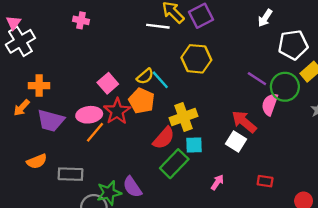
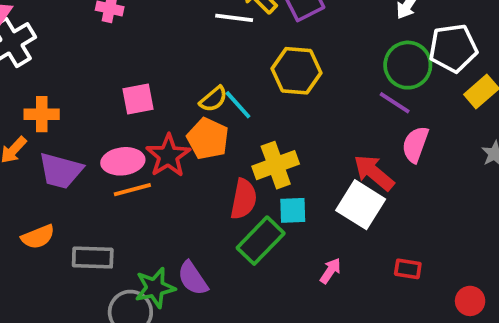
pink square: (108, 83) -> (138, 99), moved, turned 30
green circle: (285, 87) -> (408, 65), moved
orange line: (95, 132) -> (132, 190), turned 35
red semicircle: (164, 138) -> (244, 199), turned -30
white square: (236, 142) -> (361, 205), size x1.4

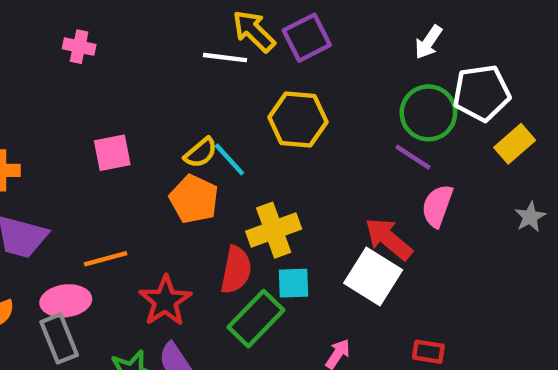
red star: (168, 156) -> (165, 301), moved
pink ellipse: (123, 161) -> (66, 301), moved
gray rectangle: (93, 258) -> (59, 338), turned 66

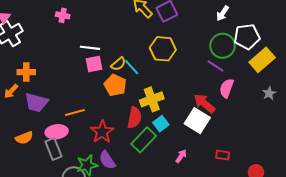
white line: (225, 58) -> (90, 48), moved
yellow rectangle: (515, 144) -> (262, 60), size x1.4
pink square: (112, 153) -> (94, 64), moved
cyan square: (294, 283) -> (161, 124), turned -35

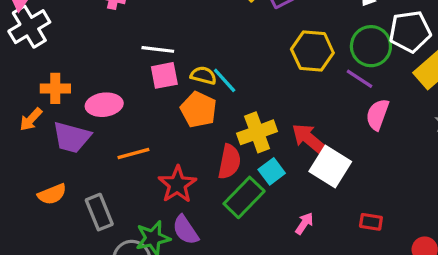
yellow hexagon: (163, 49) -> (312, 51), moved
yellow semicircle: (118, 64) -> (203, 75), turned -126
red arrow: (204, 103) -> (309, 139), moved
pink ellipse: (57, 132) -> (104, 105), moved

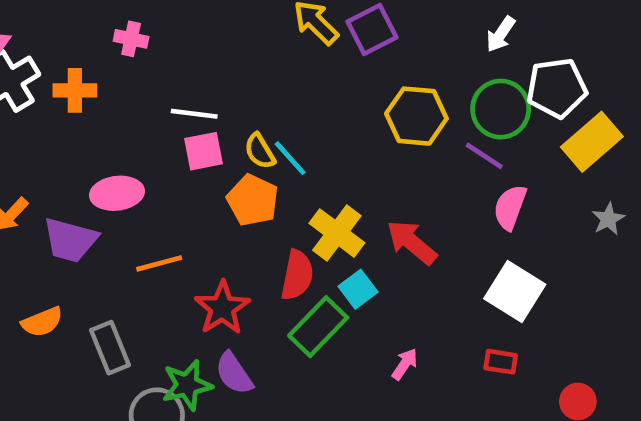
yellow semicircle: (203, 75) -> (260, 151), turned -135
orange cross: (55, 88) -> (75, 90), moved
yellow cross: (257, 132) -> (337, 233), turned -33
white square: (330, 167) -> (515, 292), moved

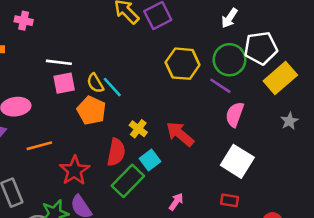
yellow cross: (337, 233) -> (138, 129), size x0.6

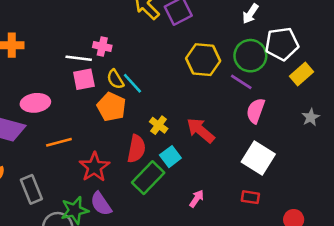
pink cross: (24, 21) -> (102, 46), moved
yellow rectangle: (280, 78) -> (301, 74), size x0.7

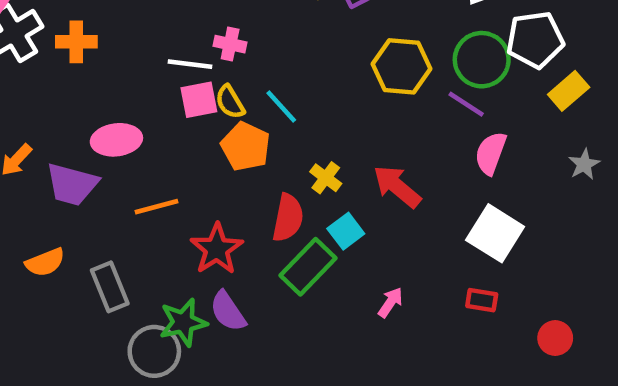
yellow semicircle: (115, 79) -> (230, 102), moved

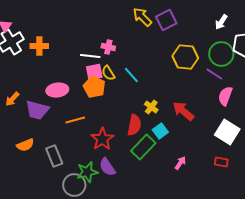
orange pentagon: (246, 146) -> (94, 87), moved

